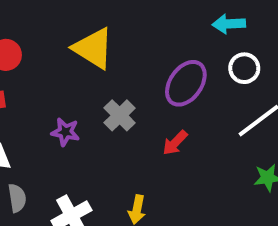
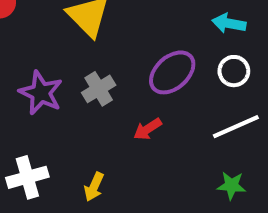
purple star: (65, 132) -> (41, 93), size x1.5

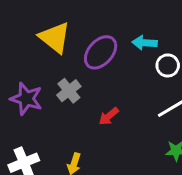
cyan arrow: (229, 23) -> (145, 43), moved
purple ellipse: (172, 72) -> (101, 52), moved

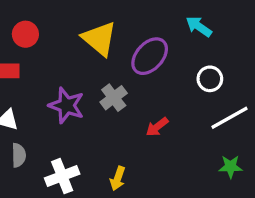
cyan arrow: (145, 43) -> (199, 27), moved, turned 30
white circle: (168, 65) -> (210, 79), moved

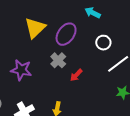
yellow triangle: (99, 39) -> (35, 28), turned 45
gray cross: (114, 98) -> (58, 60), moved

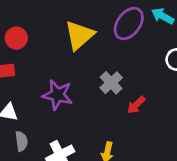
purple ellipse: (66, 34) -> (129, 24), moved

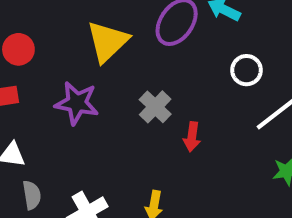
purple star: (57, 95) -> (77, 103), moved
red arrow: (136, 105) -> (192, 137), turned -36

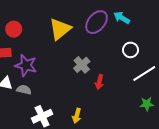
purple star: (77, 103) -> (26, 65), moved
gray semicircle: (32, 195) -> (24, 90), moved, turned -72

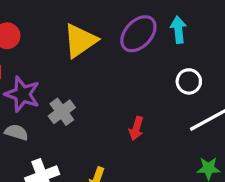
cyan arrow: (122, 18) -> (178, 30), turned 49
gray cross: (82, 65) -> (62, 112), moved

